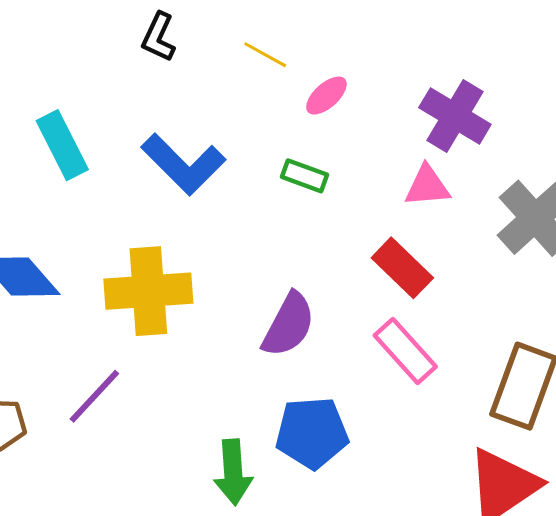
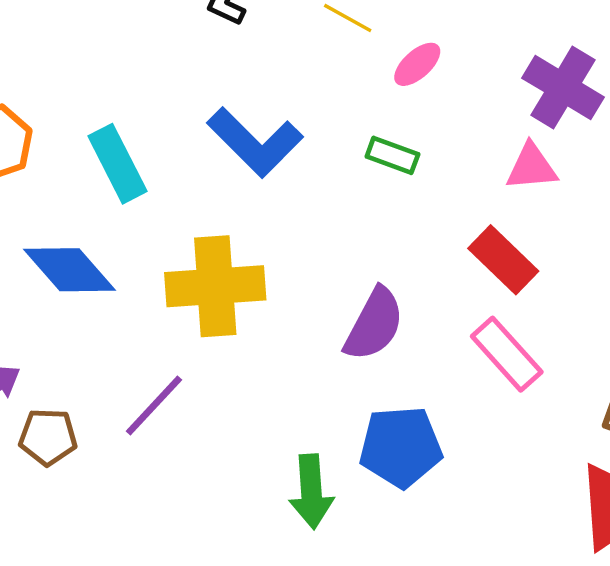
cyan rectangle: (62, 145) -> (118, 164), moved

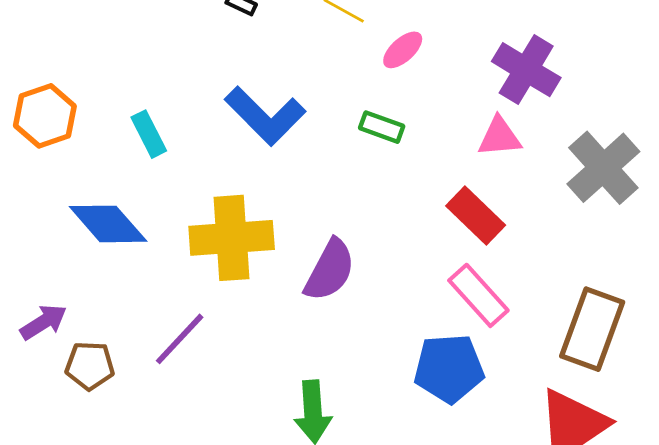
cyan rectangle: (118, 164) -> (149, 134), size x0.7
purple semicircle: (374, 324) -> (330, 270), moved
blue pentagon: (401, 447) -> (449, 368), moved

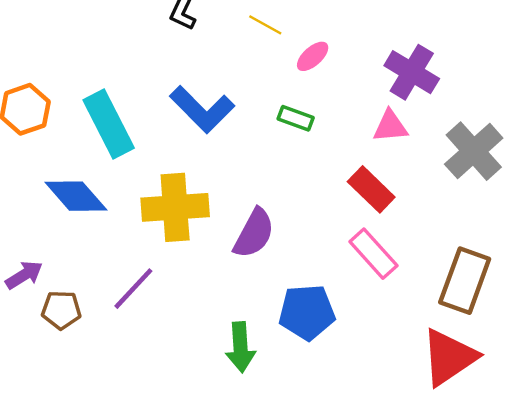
cyan rectangle: (149, 134) -> (109, 124), size x1.8
blue pentagon: (449, 368) -> (307, 312), moved

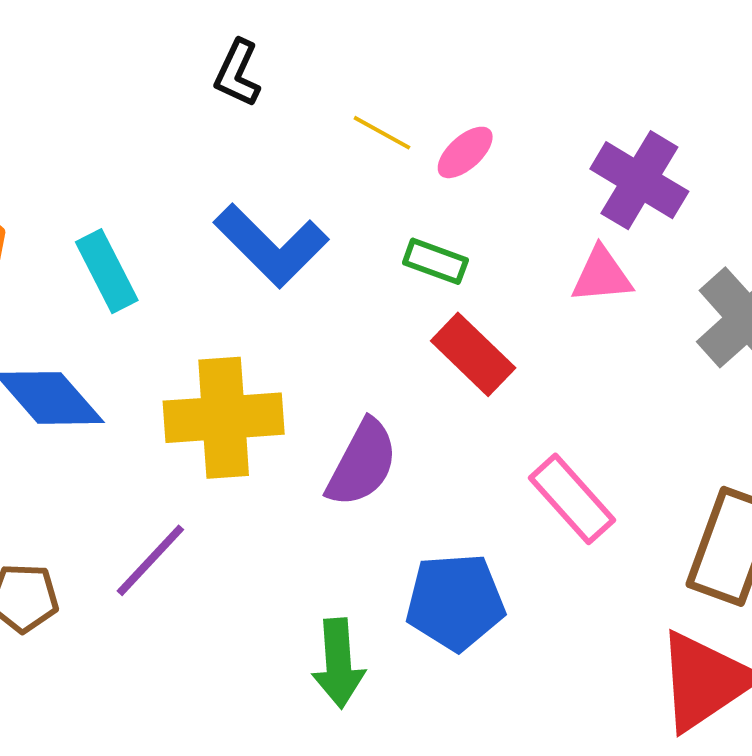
yellow line: (265, 25) -> (382, 133), moved
cyan rectangle: (109, 124) -> (107, 271), size x0.7
red rectangle: (371, 189) -> (473, 354), moved

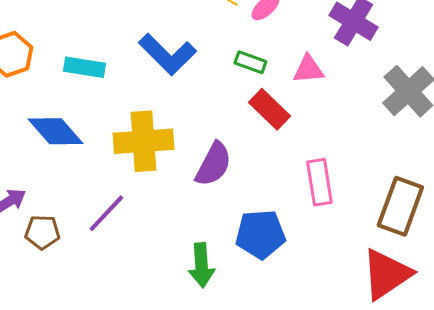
cyan rectangle: (107, 271) -> (84, 67), turned -54
pink triangle: (602, 275) -> (308, 69), moved
pink rectangle: (572, 499) -> (319, 182), turned 33

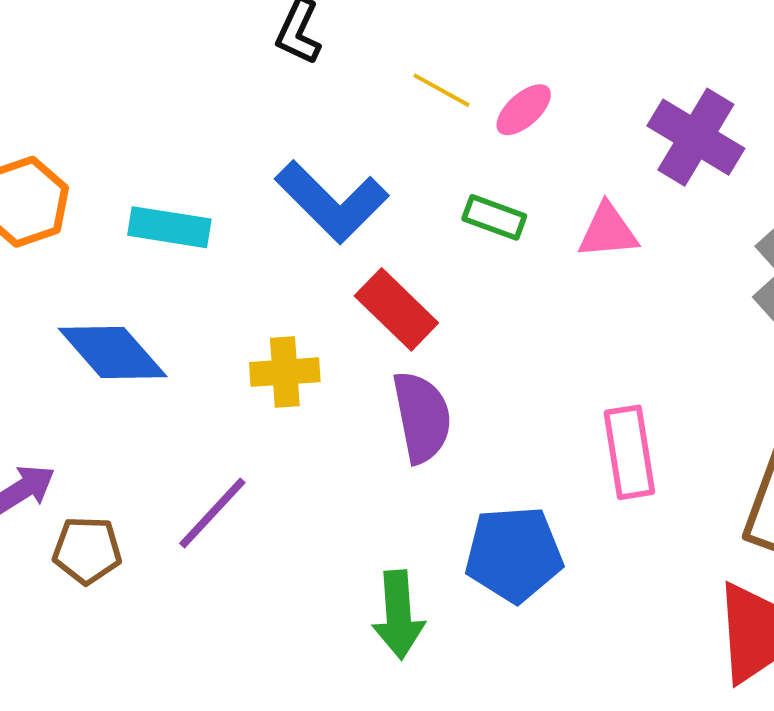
red rectangle: (269, 109) -> (396, 309), moved
yellow cross: (143, 141) -> (285, 372), size x0.6
purple semicircle: (213, 164) -> (422, 417), turned -39

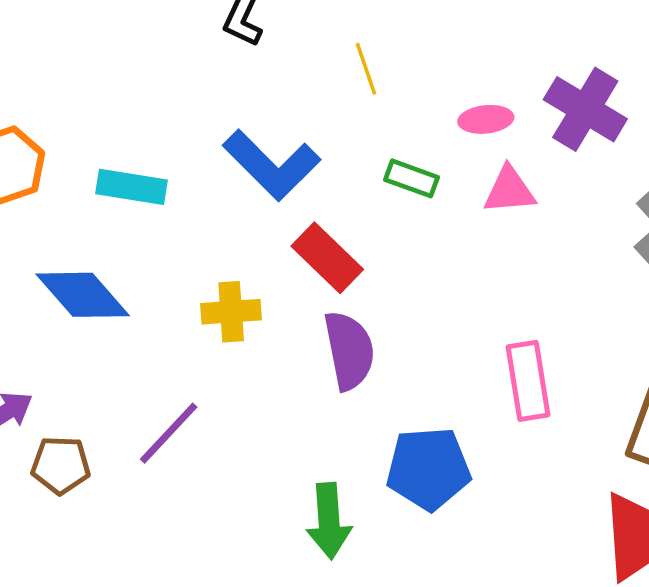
yellow line: (441, 90) -> (366, 69), turned 42
pink ellipse: (524, 110) -> (486, 119), moved, turned 36

